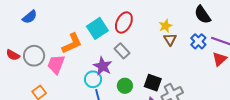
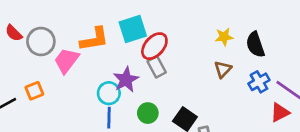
black semicircle: (202, 15) -> (255, 45), moved
red ellipse: (124, 22) -> (154, 46), moved
yellow star: (166, 26) -> (224, 37), moved

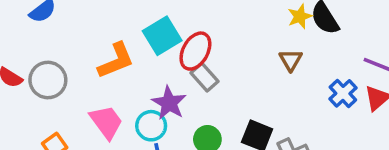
yellow star: (224, 37) -> (300, 16), moved
pink trapezoid: (66, 61) -> (106, 122), moved, turned 120
blue cross: (259, 82) -> (343, 93), moved

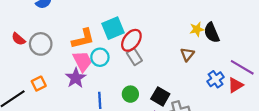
purple star: (169, 103) -> (76, 78), moved
pink trapezoid: (106, 122) -> (82, 61), moved
cyan circle: (151, 126) -> (100, 57), moved

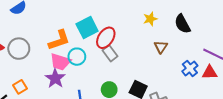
yellow star: (197, 29) -> (150, 19), moved
pink trapezoid: (82, 61) -> (60, 62), turned 140
red triangle: (236, 85) -> (210, 72), turned 35

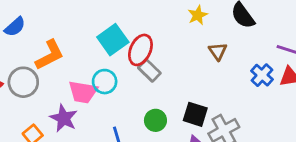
orange L-shape: (59, 40) -> (50, 55), moved
purple star: (55, 78) -> (64, 118), moved

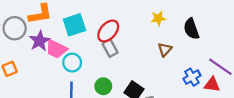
cyan square: (113, 40) -> (74, 25), moved
cyan circle: (105, 82) -> (72, 63), moved
purple star: (64, 118) -> (40, 41), moved

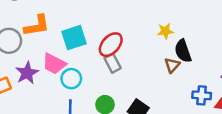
black semicircle: (191, 29) -> (183, 51), moved
purple star: (40, 41) -> (27, 73), moved
blue cross: (192, 77) -> (202, 95), turned 35

